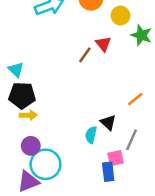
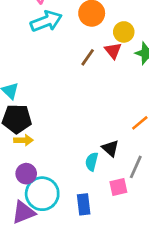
red triangle: (103, 44) -> (113, 51), moved
brown line: (85, 55) -> (88, 57), moved
blue rectangle: (108, 172) -> (84, 204), moved

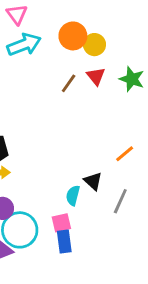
yellow circle: (124, 32) -> (94, 45), moved
pink square: (118, 187) -> (61, 223), moved

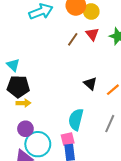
black triangle: (93, 181) -> (90, 83), moved
cyan semicircle: (73, 195) -> (76, 119), size x1.5

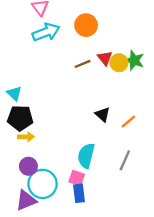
yellow circle: (91, 12) -> (119, 63), moved
brown line: (73, 39) -> (83, 64), turned 32
pink square: (68, 139) -> (77, 178), turned 32

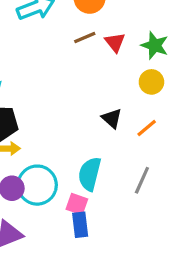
yellow circle: (119, 63) -> (151, 82), moved
brown line: (83, 64) -> (85, 37), moved
cyan circle: (43, 184) -> (37, 185), moved

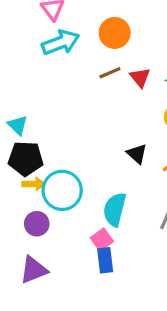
cyan circle: (37, 185) -> (62, 190), moved
pink square: (77, 204) -> (102, 240), turned 35

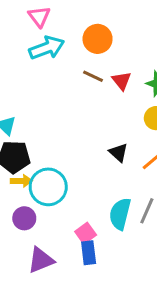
brown line: (110, 73) -> (93, 76), turned 48
cyan semicircle: (115, 209) -> (120, 214), moved
purple triangle: (34, 270) -> (41, 260), moved

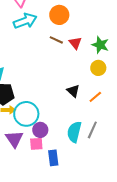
purple circle: (24, 218) -> (40, 130), moved
pink square: (86, 233) -> (36, 144), moved, turned 32
purple triangle: (41, 260) -> (14, 139), moved, turned -42

